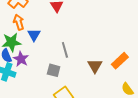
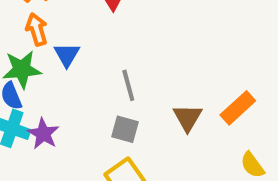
purple star: (21, 59) -> (43, 134), moved
gray square: (54, 70) -> (125, 129), moved

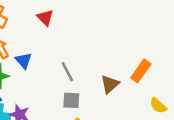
brown triangle: (188, 118) -> (110, 84), turned 30

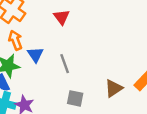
gray line: (67, 72) -> (65, 64), moved

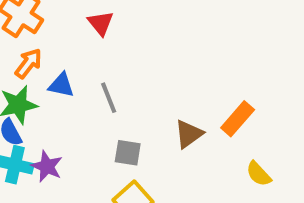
orange arrow: (15, 40) -> (28, 63), turned 60
blue triangle: (35, 55) -> (61, 85), turned -42

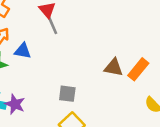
gray line: (109, 98) -> (52, 24), moved
brown triangle: (189, 134) -> (114, 67), moved, turned 48

